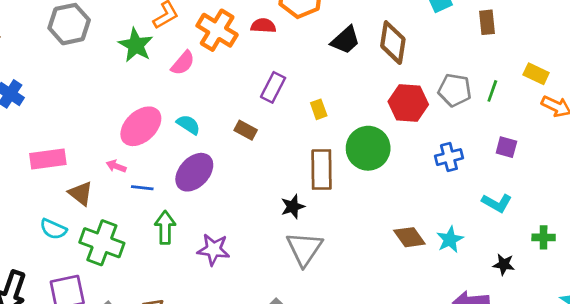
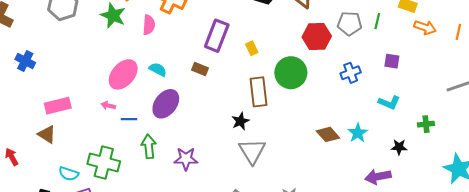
pink semicircle: (183, 63) -> (149, 25), turned -30
purple rectangle: (273, 87) -> (217, 36), size x1.4
brown triangle: (81, 193) -> (47, 134), moved
cyan semicircle: (53, 229) -> (69, 174), moved

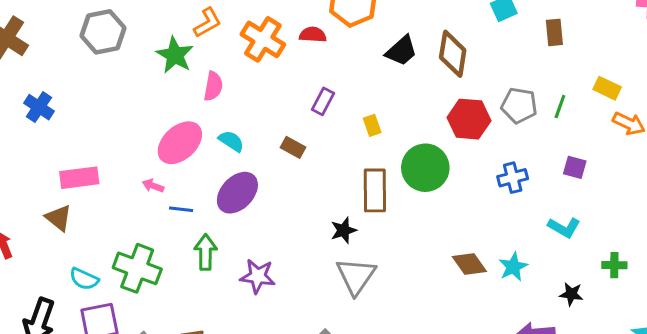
pink semicircle: (149, 25) -> (213, 86), moved
purple rectangle: (217, 36) -> (323, 101), size x0.6

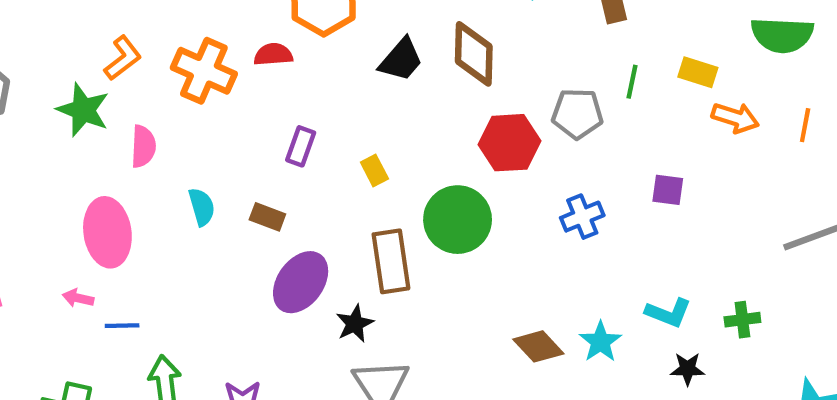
green line: (560, 107) -> (632, 82), moved
cyan semicircle: (231, 141) -> (202, 207), moved, turned 48
pink ellipse: (180, 143) -> (107, 232), turned -48
purple ellipse: (237, 193) -> (301, 282), moved
cyan L-shape: (564, 227) -> (668, 313), moved

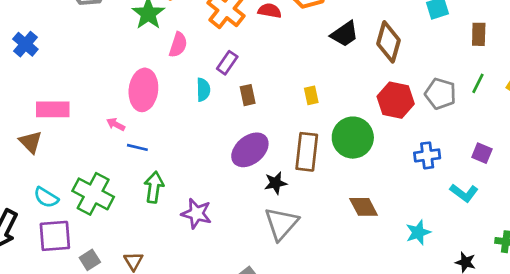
purple rectangle: (301, 146) -> (227, 63), moved
brown rectangle: (267, 217) -> (248, 95), moved, turned 42
cyan L-shape: (668, 313) -> (464, 193), moved
brown diamond: (538, 346) -> (364, 207), moved

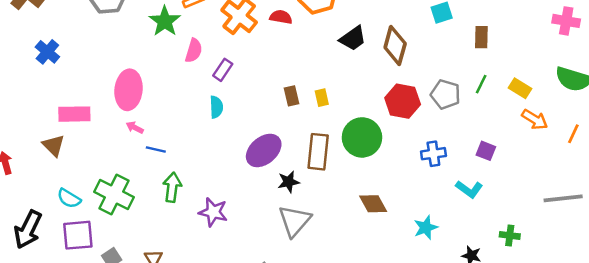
purple rectangle: (227, 63) -> (223, 70), moved
pink ellipse: (143, 90) -> (129, 90), moved
cyan semicircle: (203, 90) -> (216, 107), moved
brown rectangle: (248, 95) -> (292, 96), moved

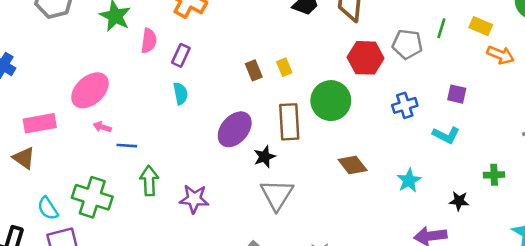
pink ellipse: (129, 90) -> (90, 90), turned 51
cyan semicircle: (69, 198) -> (48, 208), turned 35

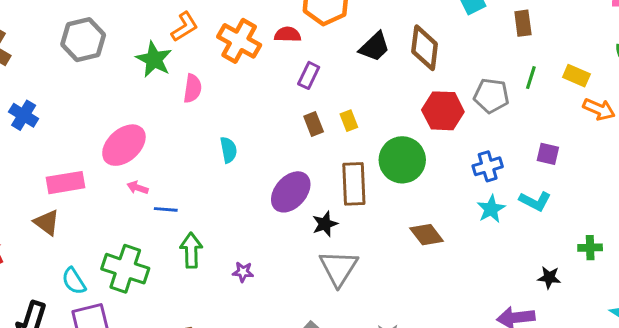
purple rectangle: (181, 55) -> (309, 75), moved
cyan star: (409, 180) -> (491, 209), moved
purple star: (194, 199) -> (243, 272), size x0.6

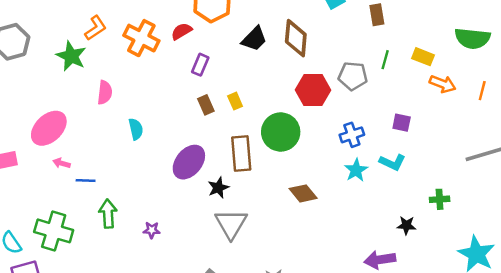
red semicircle: (288, 34) -> (182, 31), turned -30
pink semicircle: (193, 88) -> (105, 92), moved

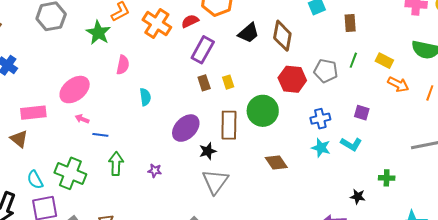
purple rectangle: (200, 65) -> (203, 50), size x1.5
cyan star: (356, 170) -> (321, 148), turned -30
purple star: (152, 230) -> (155, 171), moved

